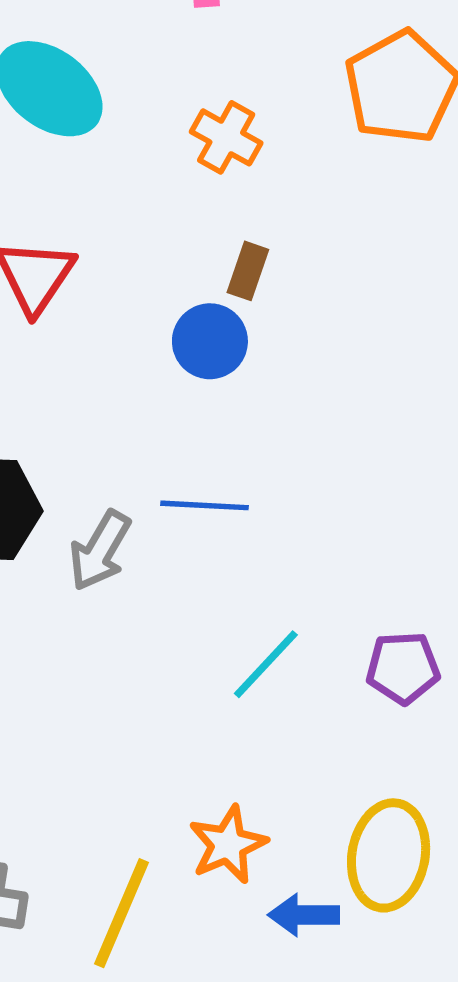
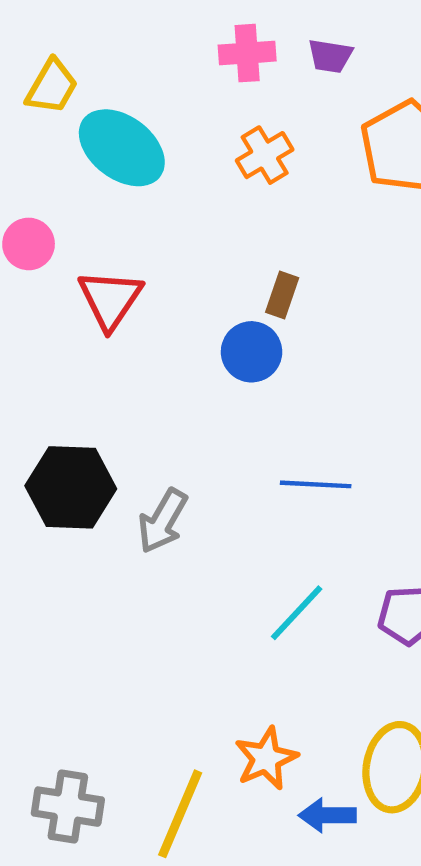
orange cross: (226, 137) -> (265, 155), moved, turned 30
blue line: (205, 505) -> (316, 484), moved

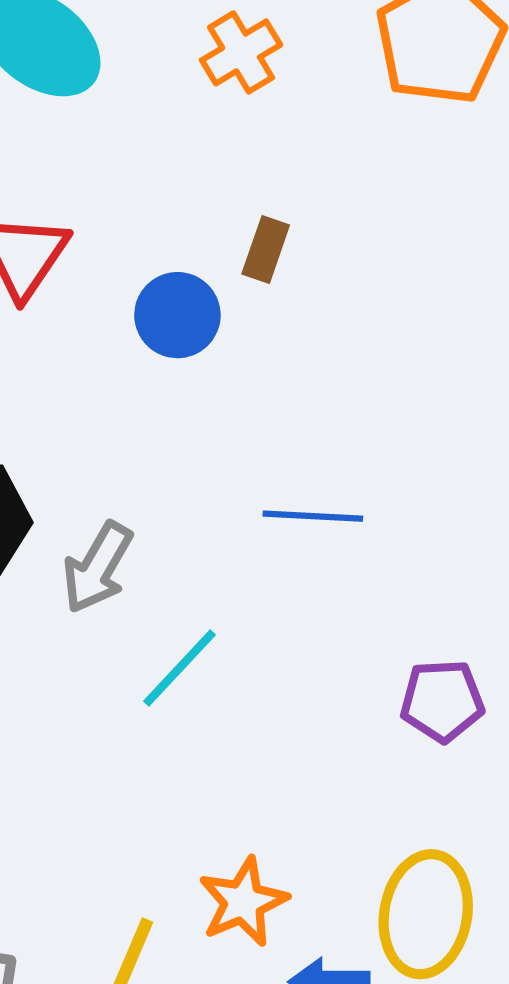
blue circle: (252, 352) -> (177, 315), moved
cyan line: (297, 613) -> (180, 668), moved

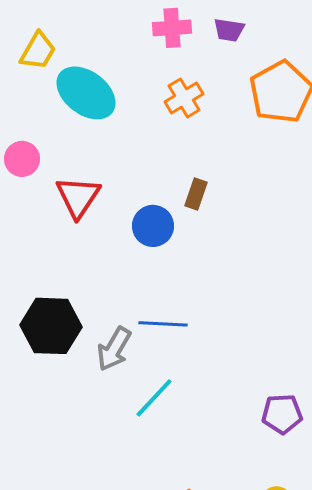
blue line: (313, 516) -> (163, 324), moved

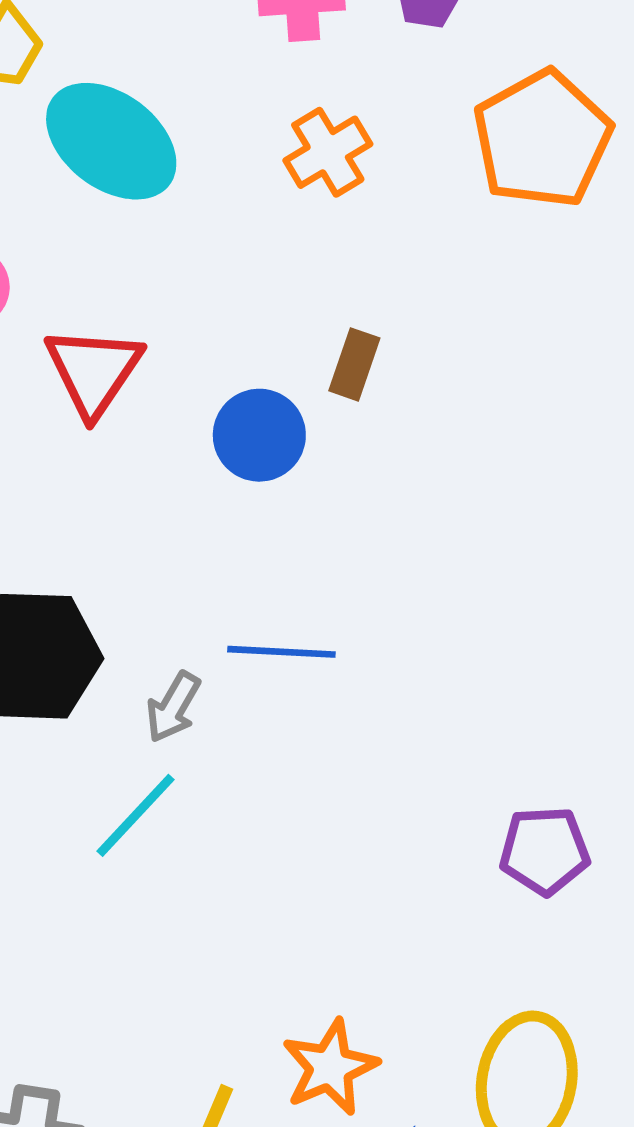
gray arrow: (114, 349) -> (173, 707), size x0.7
cyan line: (154, 398) -> (136, 815), moved

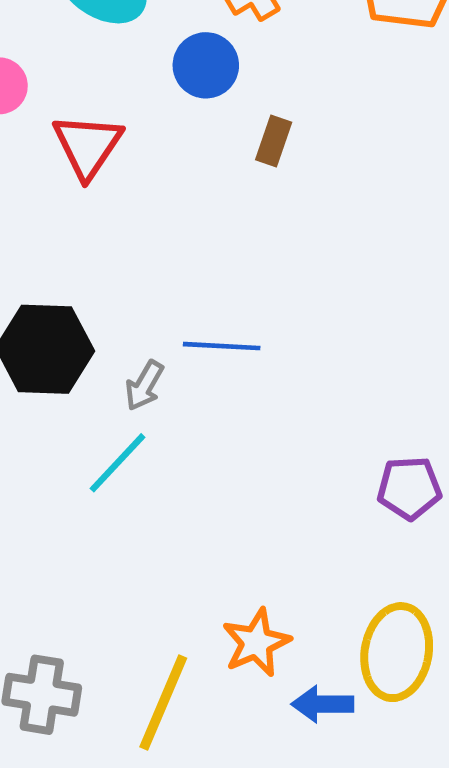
blue circle: (259, 435) -> (206, 65), moved

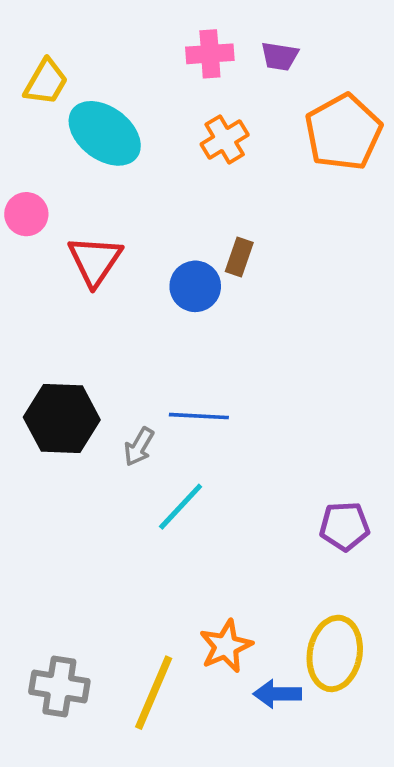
blue circle: (206, 65) -> (195, 286), moved
cyan line: (118, 463) -> (181, 507), moved

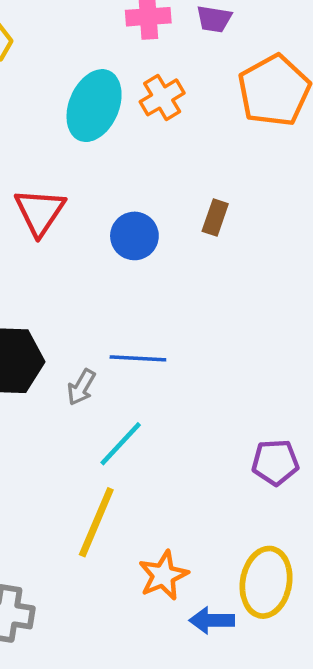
cyan ellipse: (105, 133) -> (94, 106), moved, turned 76
brown rectangle: (239, 257) -> (215, 218), moved
yellow line: (154, 693) -> (96, 522), moved

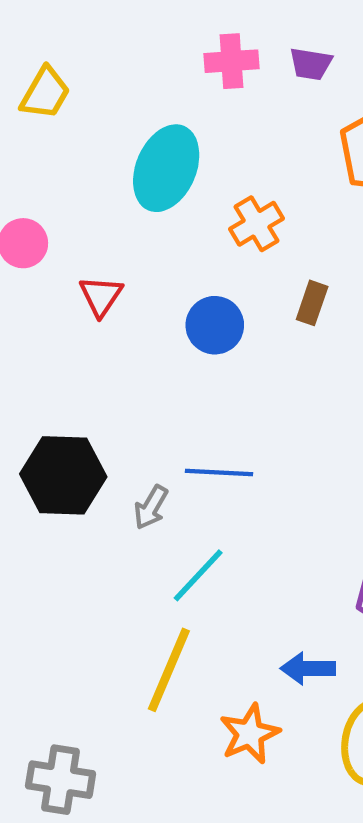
orange cross: (162, 97) -> (256, 224), moved
red triangle: (40, 212) -> (101, 296), size x0.7
blue arrow: (212, 620) -> (308, 668), moved

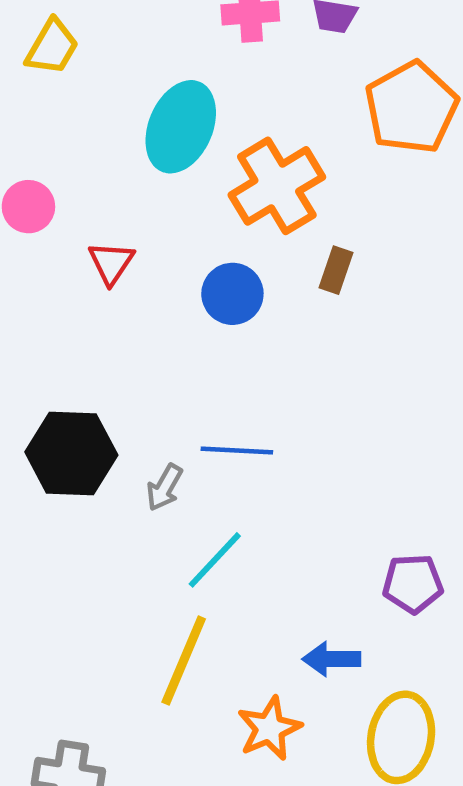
orange cross: (256, 224) -> (277, 186), size x1.6

